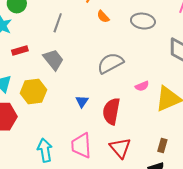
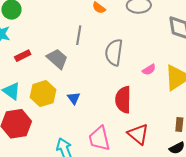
gray line: (58, 23) -> (79, 35), moved
gray semicircle: (110, 63) -> (114, 52), turned -44
blue triangle: (82, 101) -> (74, 98), moved

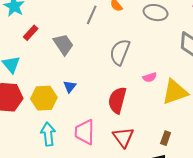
gray line: (79, 35) -> (92, 15), moved
red rectangle: (23, 56) -> (31, 33), turned -35
yellow hexagon: (43, 94) -> (44, 98), moved

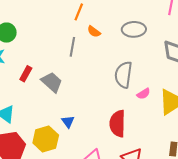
red rectangle: (31, 33) -> (26, 74), moved
gray semicircle: (120, 52) -> (123, 75), moved

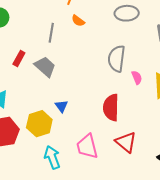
orange semicircle: (94, 32) -> (78, 21), moved
gray line: (72, 47) -> (51, 33), moved
pink semicircle: (144, 94) -> (137, 77), turned -80

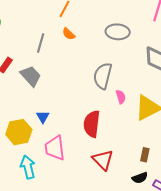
pink trapezoid: (87, 146) -> (55, 148), moved

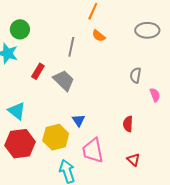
gray semicircle: (103, 76) -> (135, 75), size x0.6
red semicircle: (92, 124) -> (128, 124), size x0.6
red triangle: (103, 160) -> (134, 160), moved, size x0.6

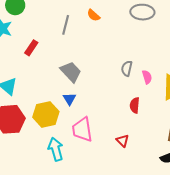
gray semicircle: (135, 75) -> (127, 68), moved
gray trapezoid: (64, 80) -> (71, 72), moved
red semicircle: (128, 124) -> (135, 105), moved

